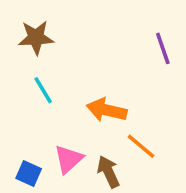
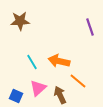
cyan line: (43, 90) -> (32, 62), moved

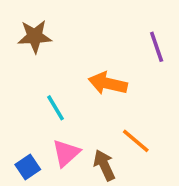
orange arrow: (59, 61) -> (108, 83), moved
blue square: (16, 96) -> (28, 167), turned 32

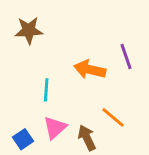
purple line: (157, 47) -> (126, 56), moved
cyan line: (56, 108) -> (46, 90), turned 35

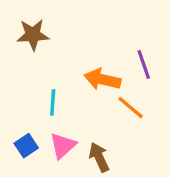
orange line: (113, 117) -> (131, 108), moved
blue square: (23, 139) -> (26, 146), moved

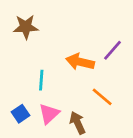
purple line: (144, 64) -> (112, 50), turned 60
orange line: (131, 108) -> (102, 97), moved

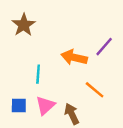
brown star: (26, 27) -> (24, 25), turned -30
blue square: (21, 114) -> (19, 105), turned 35

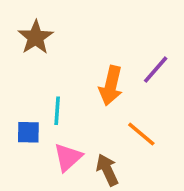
orange arrow: (74, 57) -> (111, 86), turned -90
blue square: (19, 105) -> (28, 132), moved

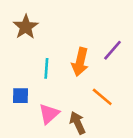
cyan line: (57, 111) -> (46, 68), moved

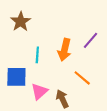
blue square: (20, 96) -> (16, 77), size x1.5

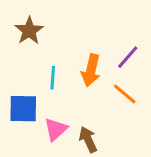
orange line: (82, 78) -> (125, 94), moved

